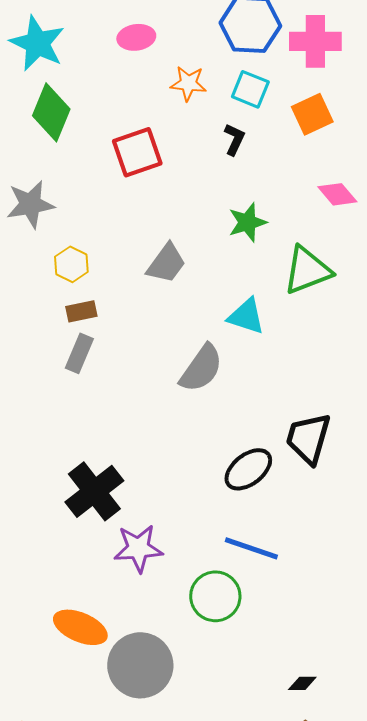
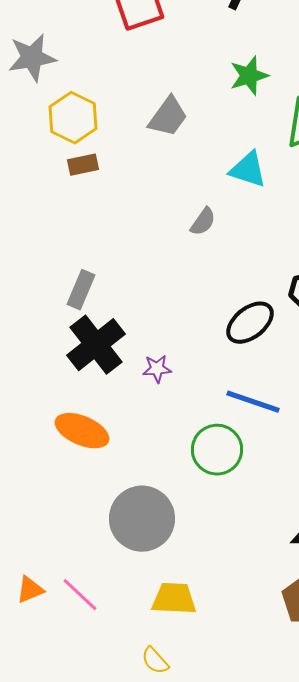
yellow hexagon: (71, 264) -> (73, 118), size x1.4
gray rectangle: (79, 353) -> (81, 290), moved
gray semicircle: (201, 368) -> (203, 222), size x0.6
purple star: (138, 548) -> (157, 369), moved, size x0.6
orange ellipse: (80, 627) -> (82, 431), moved

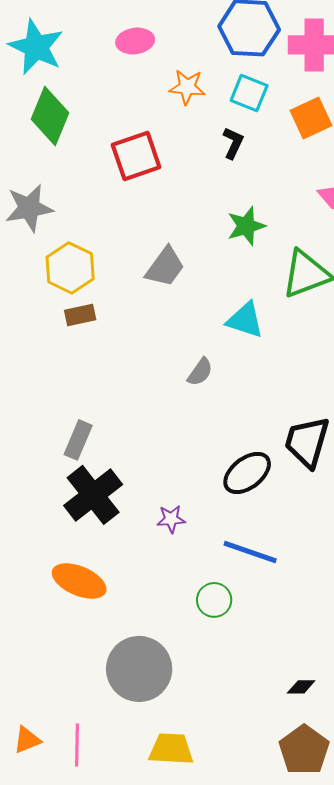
purple star: (157, 369) -> (171, 519), moved
green circle: (217, 450) -> (214, 600), size x0.7
pink line: (80, 595) -> (77, 745), turned 48

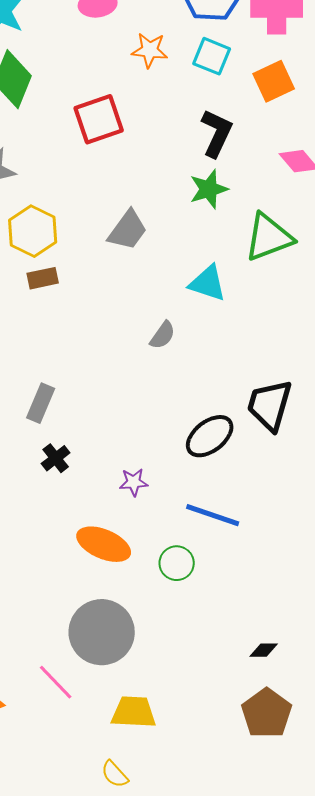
black L-shape: (233, 143) -> (217, 133), moved, size x1.5
black cross: (93, 495) -> (56, 458), size x0.5
orange ellipse: (79, 581) -> (104, 544), moved
pink line: (77, 745) -> (56, 682), moved, turned -45

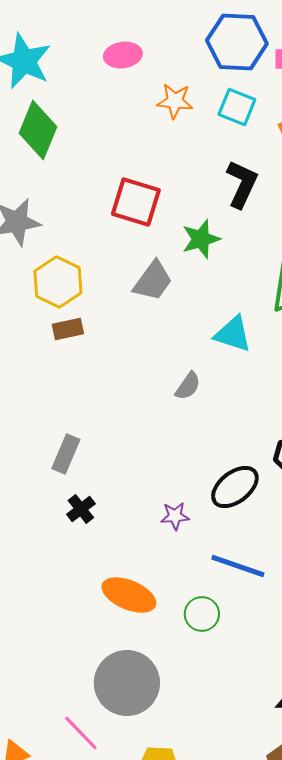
red square: (99, 119) -> (136, 202), moved, turned 36
green star: (209, 189) -> (201, 239), moved
purple star: (134, 482) -> (175, 516), moved

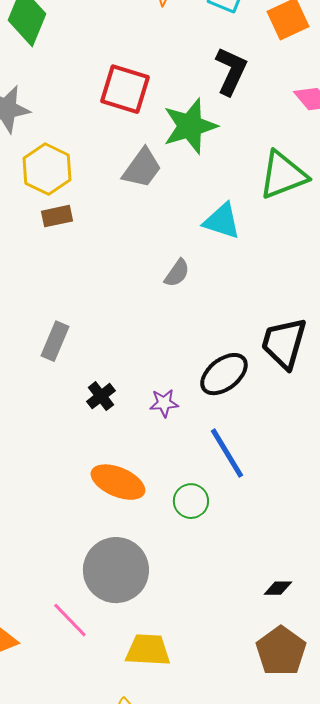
green star: (201, 239) -> (190, 126), size x1.4
black cross: (81, 509) -> (101, 396), moved
blue line: (238, 566) -> (227, 453), turned 40

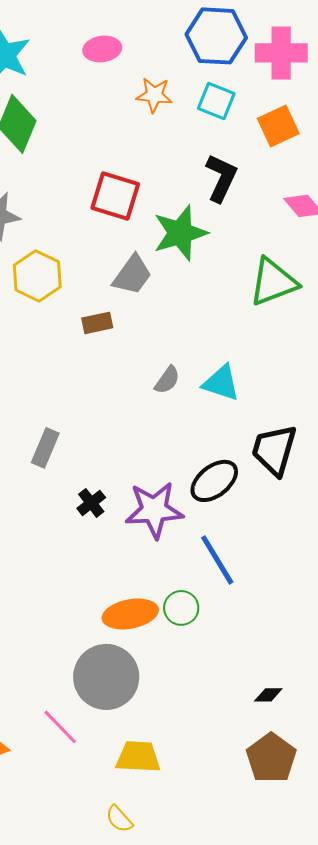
brown rectangle: (57, 216) -> (97, 323), moved
cyan triangle: (222, 221) -> (221, 383), moved
purple star: (164, 403) -> (154, 510), size x2.0
orange ellipse: (118, 482) -> (130, 614), moved, turned -34

